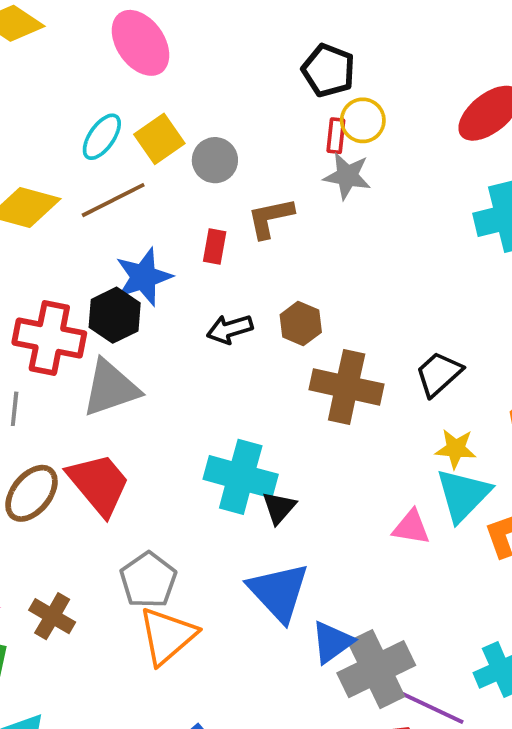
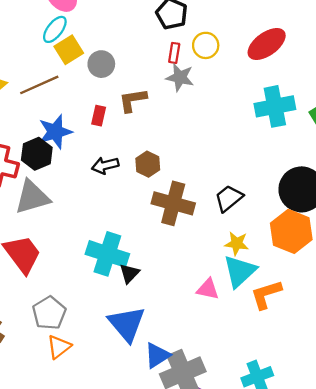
yellow circle: (363, 120) -> (206, 45), moved
cyan ellipse: (102, 137) -> (55, 29), moved
orange triangle: (167, 636) -> (59, 347), size x0.7

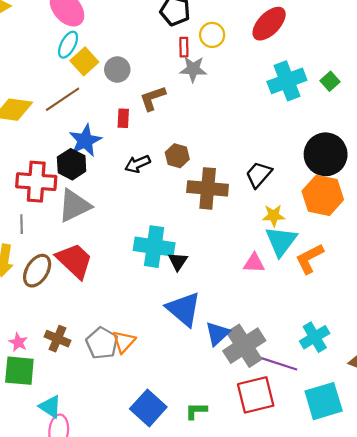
gray pentagon: (49, 313) -> (102, 343), moved

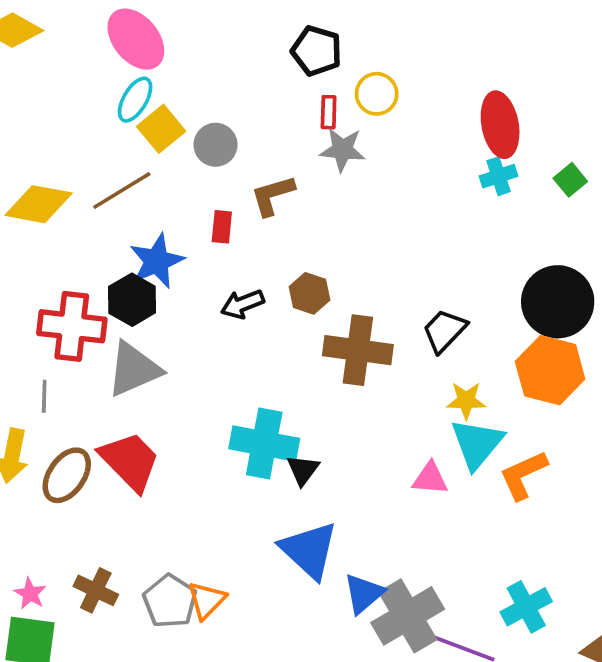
red ellipse: (269, 24) -> (500, 125), moved, turned -57
cyan cross: (287, 81) -> (498, 176), size x0.6

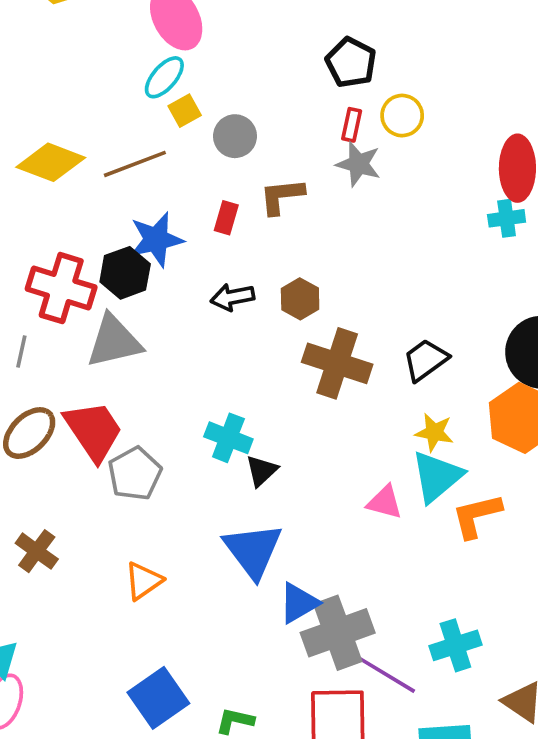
yellow square: (161, 129) -> (185, 111), size x0.7
cyan cross: (264, 444) -> (228, 438), size x0.7
gray pentagon: (170, 601) -> (135, 474), moved

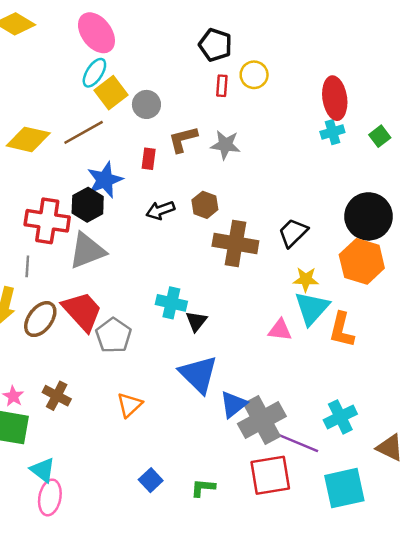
yellow square: (185, 111) -> (111, 93), size x1.5
gray star: (358, 164) -> (225, 145), moved
orange L-shape: (477, 516) -> (342, 330), turned -54
blue square: (158, 698) -> (151, 480), size x0.6

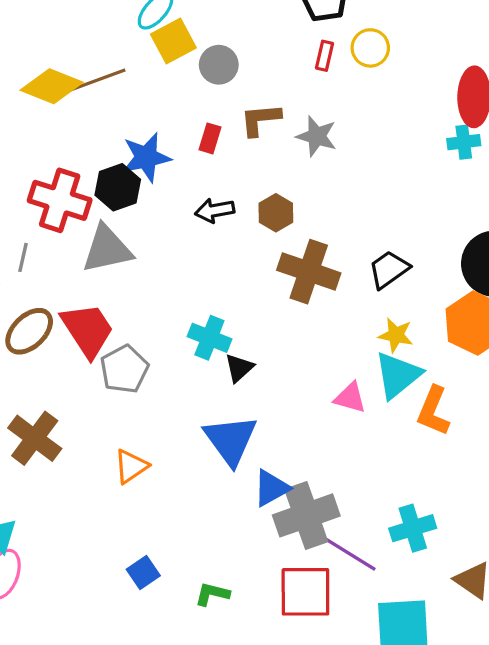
brown line: (84, 132) -> (97, 80), moved
brown cross: (57, 396) -> (35, 438), size x1.4

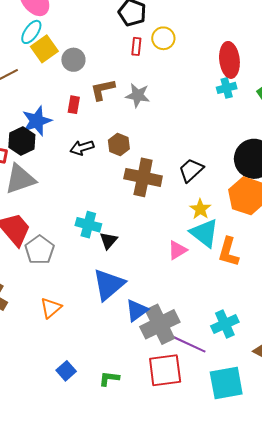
yellow star: (396, 335) -> (200, 209), turned 30
cyan triangle: (398, 375) -> (204, 233), turned -36
pink triangle: (350, 398) -> (177, 250), turned -40
blue triangle: (231, 440) -> (109, 285), turned 33

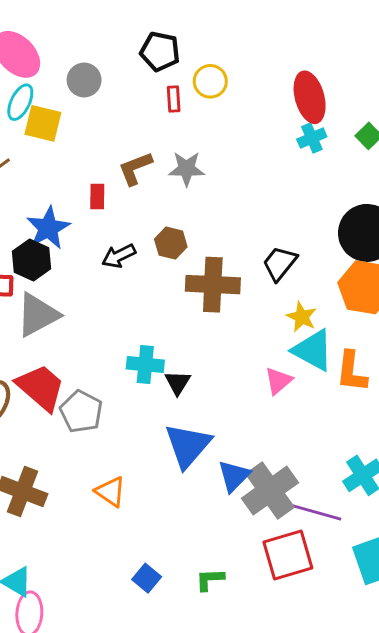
yellow square: (44, 49) -> (43, 123), turned -32
gray circle: (73, 60) -> (84, 80), moved
orange triangle: (51, 308) -> (110, 492), turned -35

